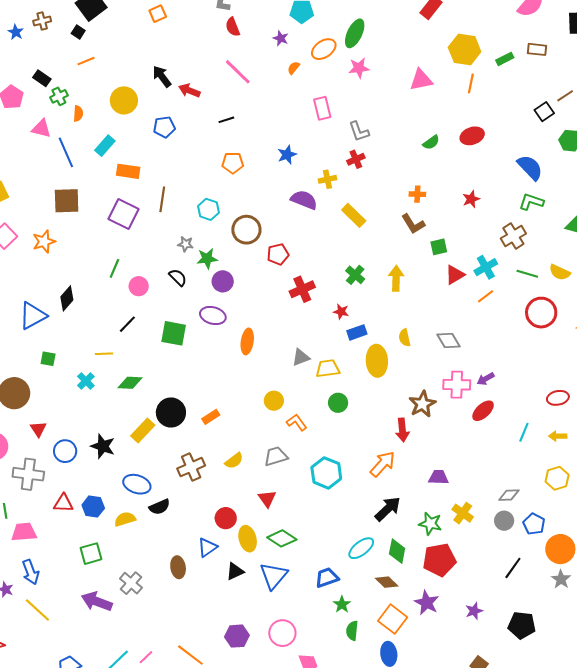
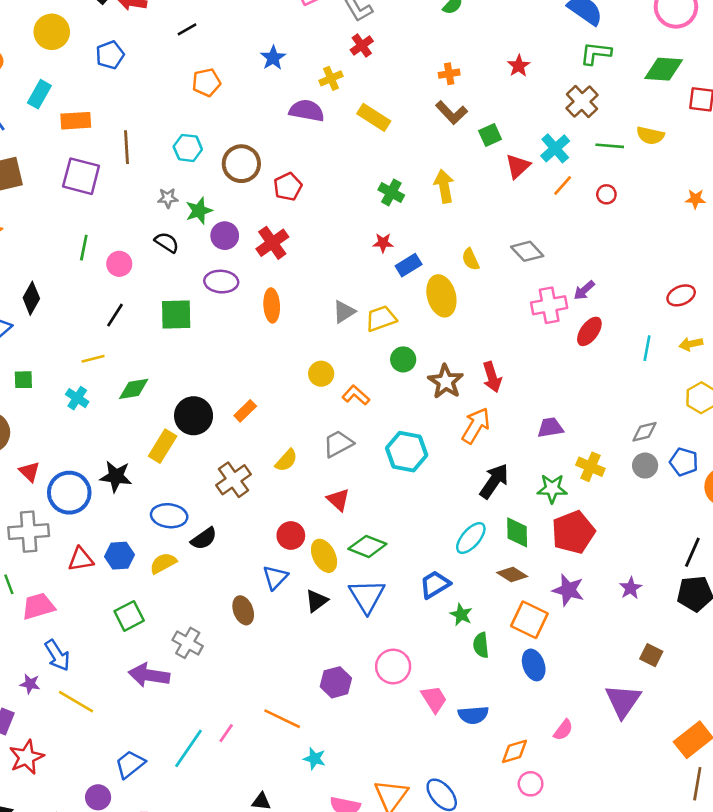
red cross: (302, 289) -> (272, 243), moved
red circle: (541, 313) -> (606, 194), moved, size x0.5
brown star: (422, 404) -> (446, 381), moved
blue circle: (65, 451) -> (69, 493), size x1.4
black line: (513, 568) -> (692, 552), moved

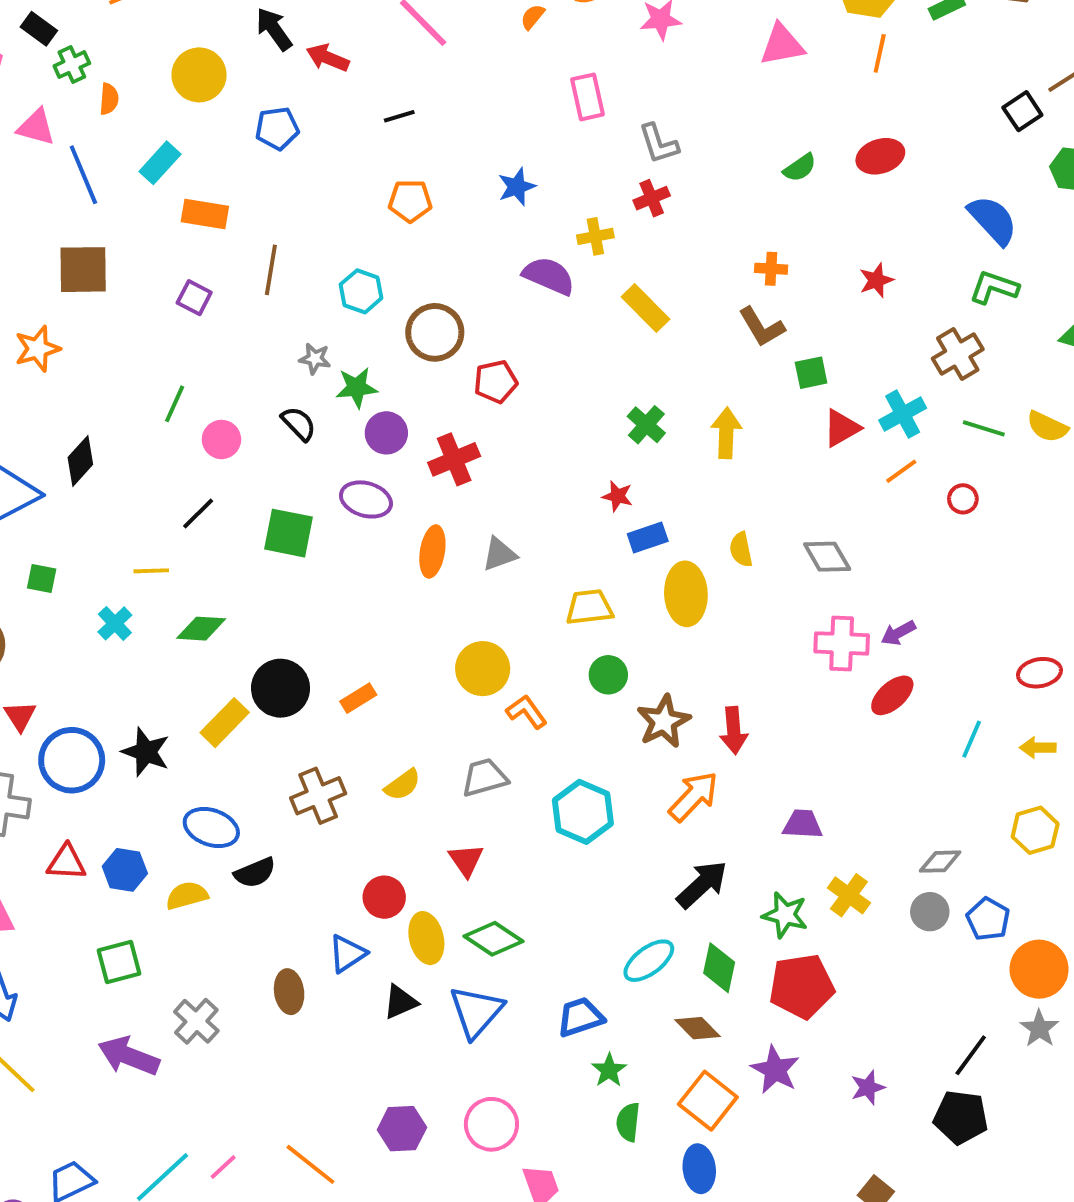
purple square: (81, 176) -> (194, 298), size x0.6
gray triangle: (344, 312) -> (499, 554), moved
yellow circle: (321, 374) -> (483, 669), size x1.4

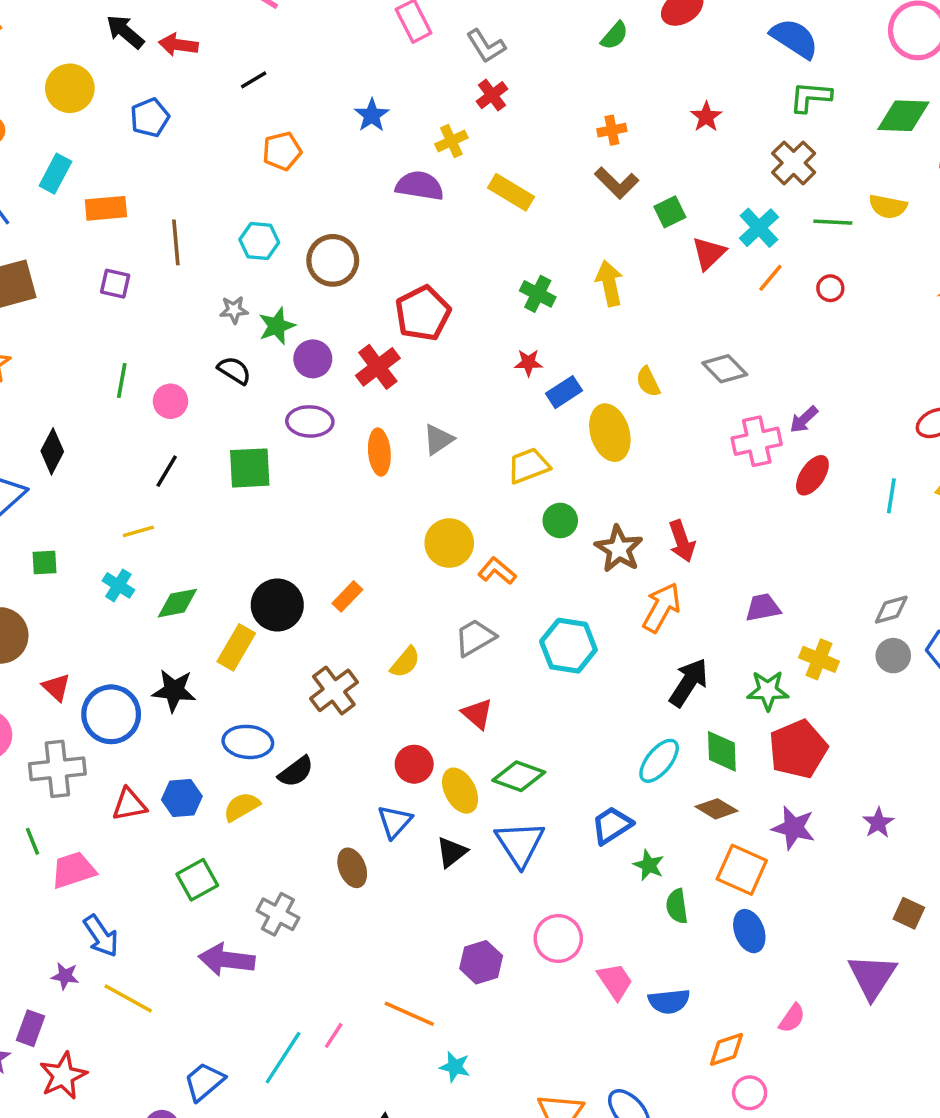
red pentagon: (496, 382) -> (423, 313), moved, size x1.4
green diamond: (201, 629) -> (177, 603), moved

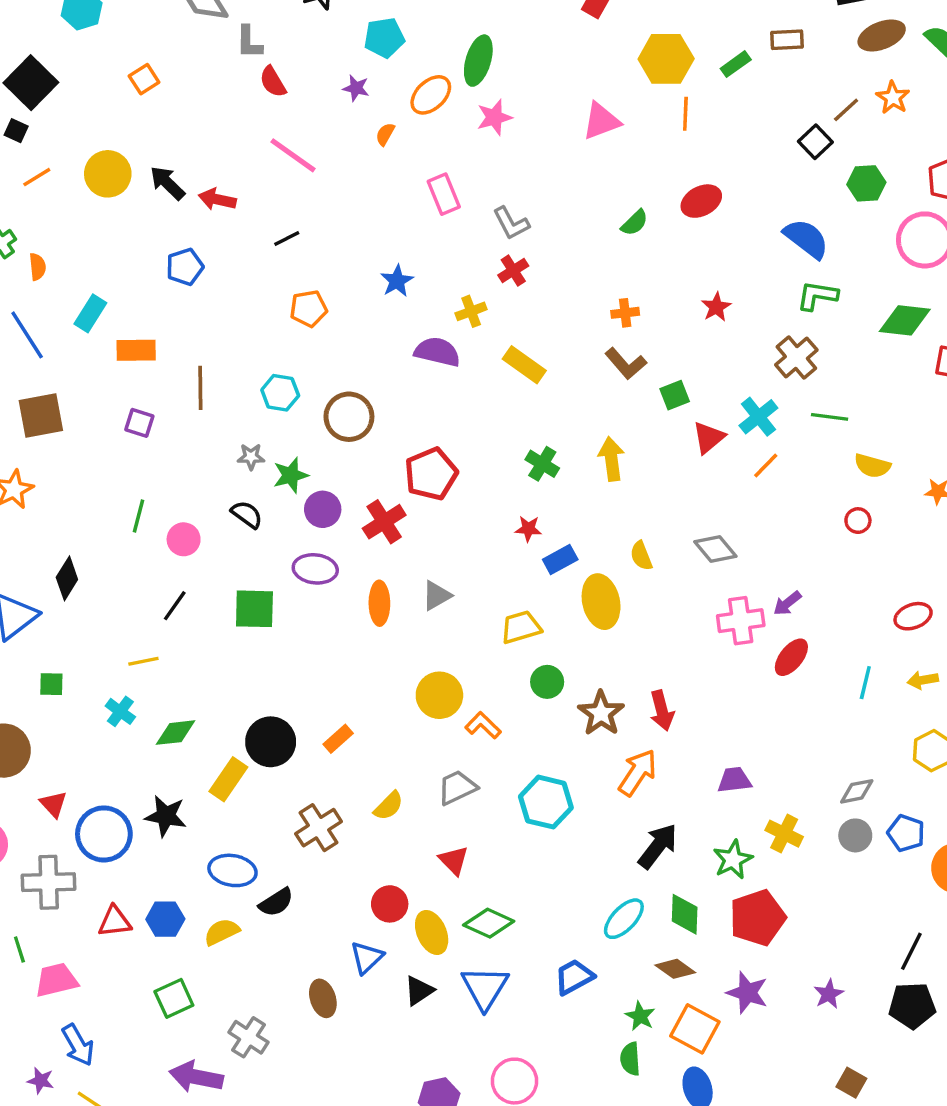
yellow circle: (70, 88) -> (108, 174), moved
yellow semicircle: (888, 206) -> (872, 466), moved
red circle: (830, 288) -> (858, 521), moved
green star: (768, 691) -> (733, 860), turned -30
green star: (649, 865) -> (640, 1016), moved

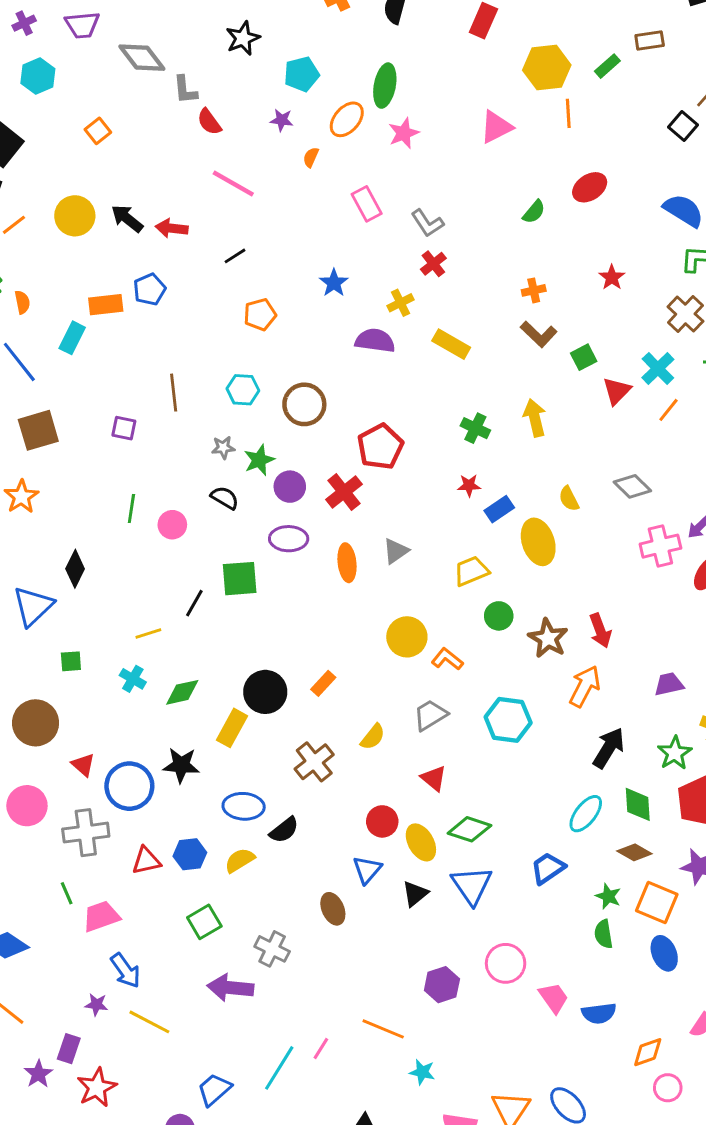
orange rectangle: (136, 350) -> (106, 305), moved
black line: (175, 606) -> (194, 603), moved

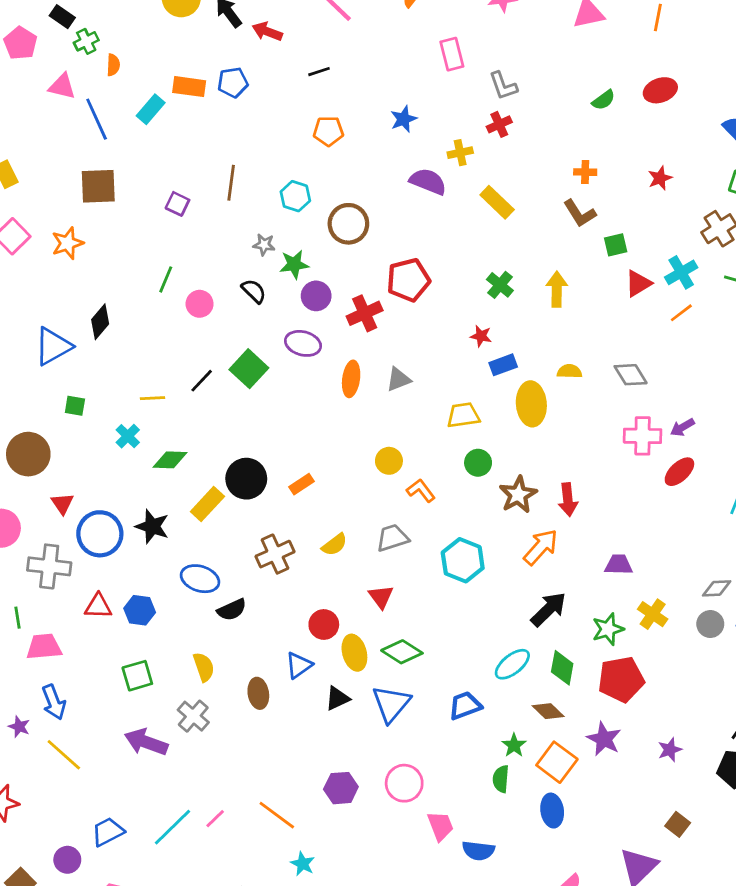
yellow semicircle: (569, 499) -> (569, 371), turned 105
green square: (240, 579) -> (249, 369), turned 33
yellow circle: (407, 637) -> (389, 461), size x0.7
yellow semicircle: (240, 860) -> (204, 667), moved, turned 88

